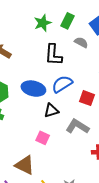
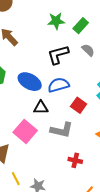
black L-shape: (54, 55) -> (58, 55), turned 55
gray L-shape: (77, 126) -> (62, 130), turned 145
pink square: (43, 138) -> (25, 131), size x1.6

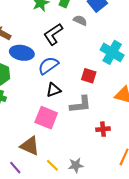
blue ellipse: (30, 82) -> (22, 53), moved
blue semicircle: (58, 85) -> (48, 65), moved

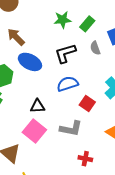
gray semicircle: (80, 20) -> (95, 48), turned -152
blue semicircle: (48, 65) -> (68, 84), moved
black triangle: (54, 90) -> (37, 106), moved

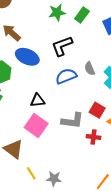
gray semicircle: (95, 48) -> (90, 69), moved
red square: (87, 103) -> (97, 110), moved
red cross: (85, 159) -> (94, 137), moved

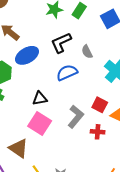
blue ellipse: (27, 57) -> (27, 55), turned -50
gray semicircle: (90, 69) -> (87, 52), moved
gray L-shape: (72, 121) -> (76, 117), turned -55

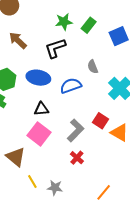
black L-shape: (61, 43) -> (55, 48), moved
blue ellipse: (27, 55) -> (38, 78), moved, turned 35
red cross: (98, 132) -> (77, 158), moved, turned 32

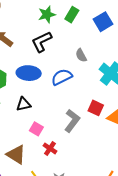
black triangle: (41, 109) -> (24, 104), moved
pink square: (39, 134) -> (36, 129), size x0.6
red cross: (77, 158) -> (50, 148), moved

